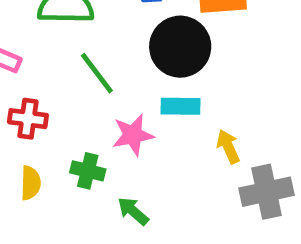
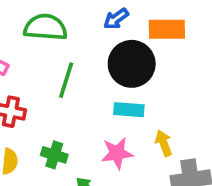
green line: (97, 73) -> (66, 80), turned 51
pink star: (133, 135) -> (117, 153), moved

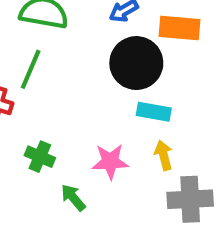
green line: (66, 80) -> (31, 69), moved
cyan rectangle: (129, 110) -> (154, 112), moved

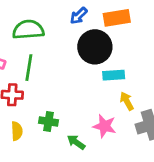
pink star: (110, 161) -> (105, 126), moved, turned 30

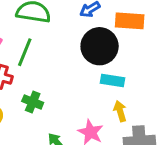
green cross: (48, 121) -> (33, 102), moved

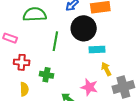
green line: (25, 52) -> (55, 41), moved

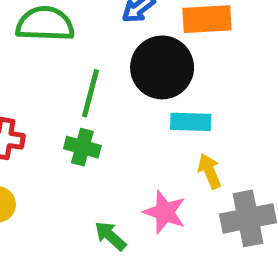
green cross: (46, 75) -> (82, 147), moved

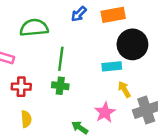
black circle: (162, 67) -> (132, 44), moved
pink star: (165, 212) -> (105, 112), turned 30

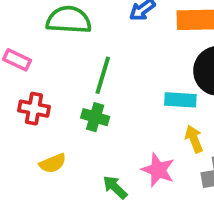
pink star: (105, 112) -> (158, 170), turned -30
yellow semicircle: (26, 119) -> (53, 163), moved, turned 63

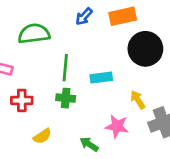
cyan rectangle: (180, 100) -> (101, 78), moved

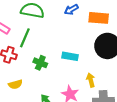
green line: (65, 68) -> (25, 38), moved

